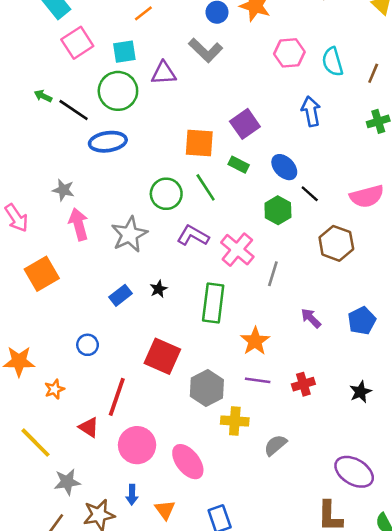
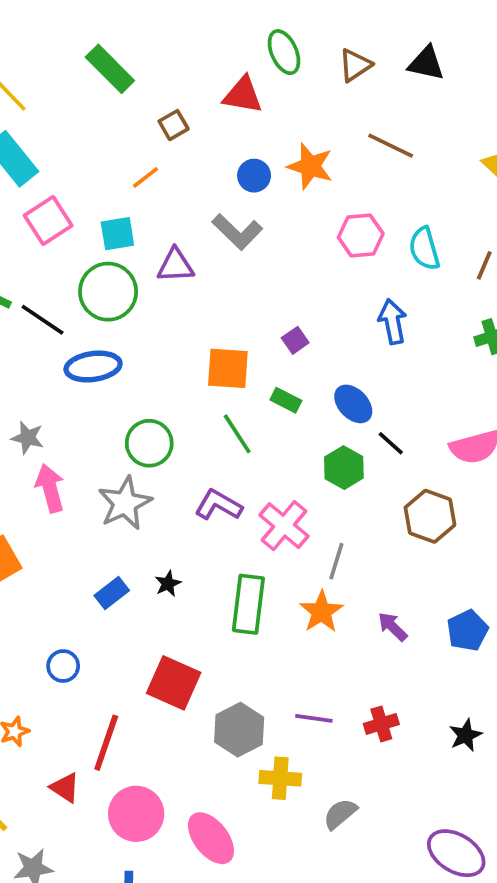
purple square: (245, 124) -> (295, 340), size x0.6
green circle: (166, 194) -> (149, 443), moved
orange star: (255, 341) -> (321, 612), moved

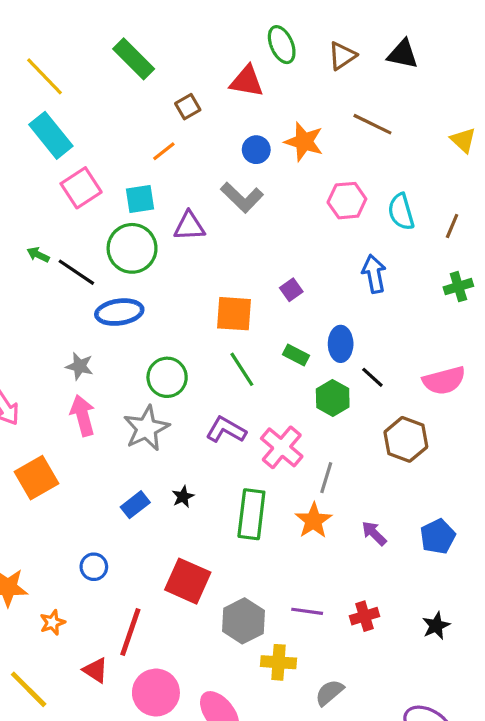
green rectangle: (286, 400) -> (296, 355), moved
blue ellipse: (353, 404) -> (341, 344), turned 44
gray star: (28, 438) -> (80, 366), moved

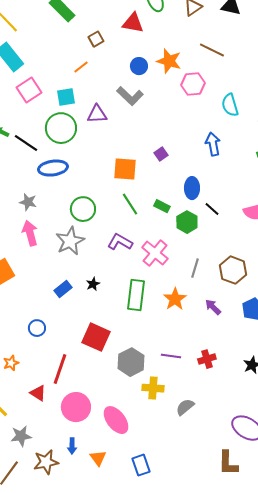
pink hexagon: (347, 201) -> (193, 84), moved
green rectangle: (296, 355) -> (162, 206), moved
brown hexagon: (406, 439) -> (233, 270), moved
gray line: (326, 478) -> (195, 268), moved

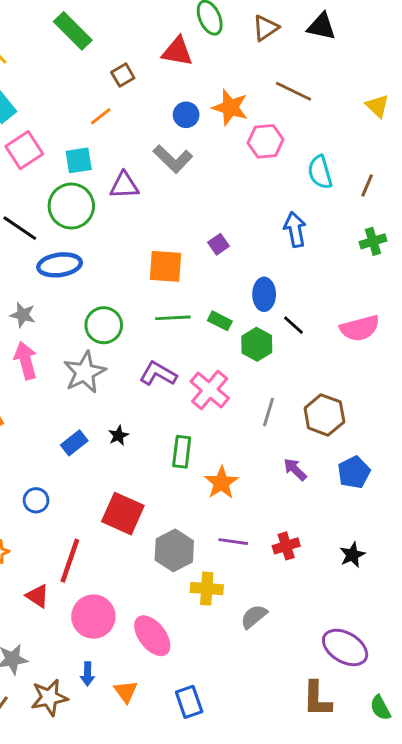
green line: (130, 204) -> (173, 318), turned -60
green rectangle: (136, 295) -> (182, 452), size x0.7
orange star: (175, 299) -> (221, 483), moved

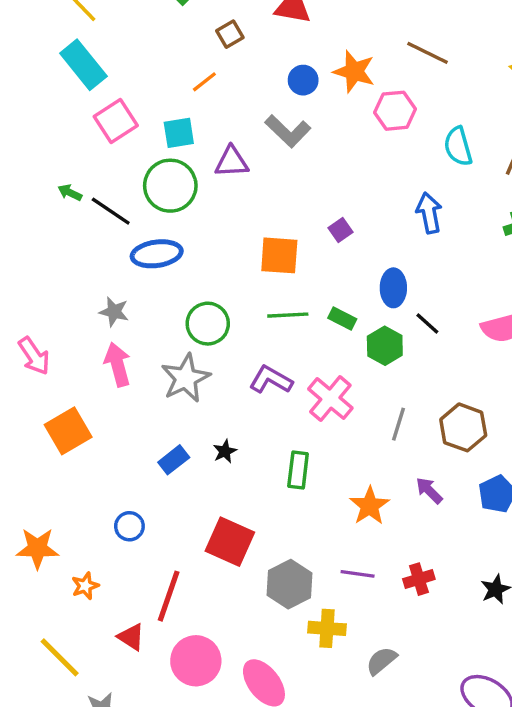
orange star: (221, 483) -> (370, 506), moved

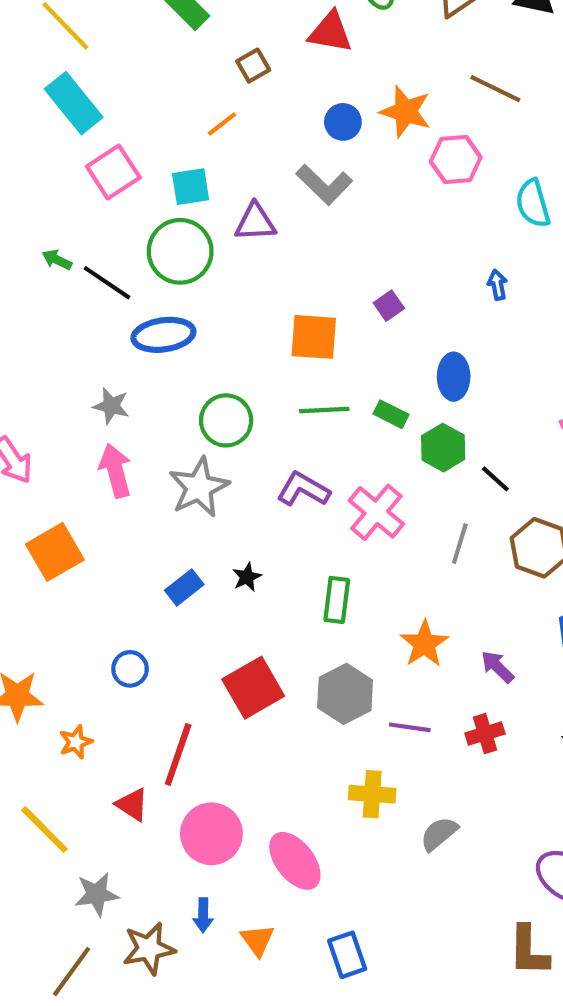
blue arrow: (429, 213) -> (497, 285), size x0.6
black line: (427, 324) -> (495, 479), moved
purple arrow: (429, 490) -> (497, 667), moved
red square: (230, 542) -> (253, 688), turned 36
gray hexagon: (289, 584) -> (345, 694), moved

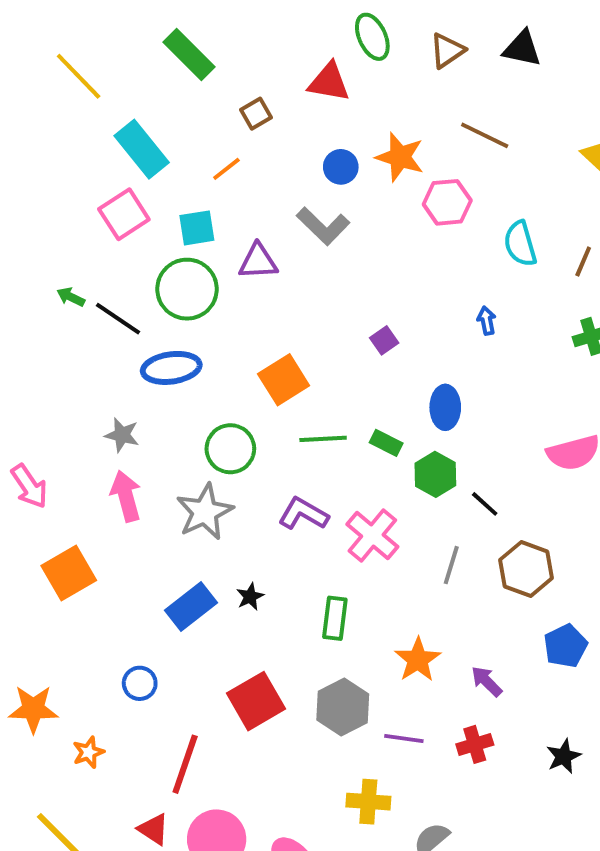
cyan rectangle: (74, 103) -> (142, 149), moved
orange square: (314, 337) -> (284, 380), moved, turned -36
blue rectangle: (184, 587) -> (191, 606), size x1.4
red triangle: (132, 805) -> (154, 829), moved

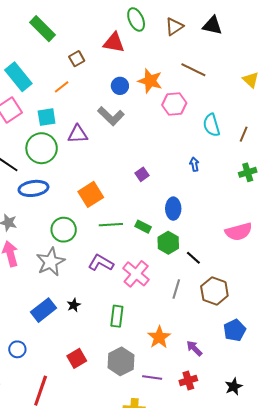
red square: (256, 701) -> (77, 358), size x0.7

